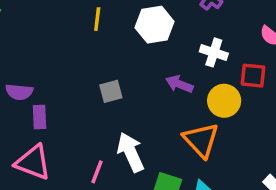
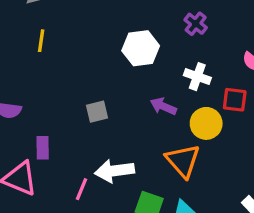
yellow line: (97, 19) -> (41, 41), moved
purple rectangle: (40, 117) -> (43, 148), moved
white arrow: (131, 152) -> (115, 171), turned -75

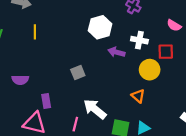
purple arrow: (163, 106) -> (116, 52), moved
orange triangle: (183, 161) -> (138, 96), size x0.6
white arrow: (115, 171) -> (95, 109), turned 55

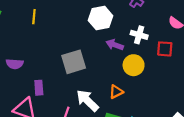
yellow circle: (150, 70) -> (134, 65), moved
gray square: (78, 72) -> (74, 62), size x1.6
orange triangle: (138, 96) -> (116, 92), moved, turned 48

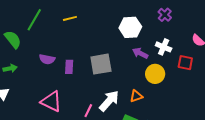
yellow line: (34, 17) -> (70, 18), turned 64
purple rectangle: (39, 88) -> (69, 67), moved
white arrow: (87, 101) -> (109, 101), turned 80

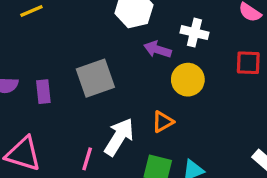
red square: (185, 63) -> (248, 63), moved

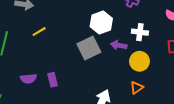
gray square: (95, 78) -> (89, 48), moved
orange triangle: (163, 122) -> (137, 88), moved

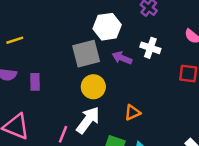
yellow line: (39, 32) -> (15, 40), moved
yellow circle: (139, 61) -> (93, 87), moved

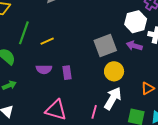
white hexagon: (107, 27) -> (136, 22), moved

